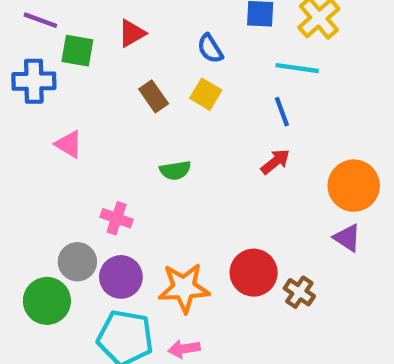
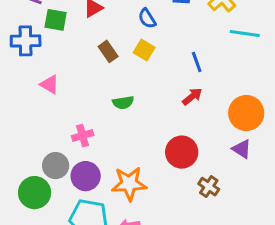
cyan line: (297, 68) -> (245, 33), moved
pink cross: (117, 218) -> (83, 136), turned -35
red circle: (254, 273) -> (182, 152), moved

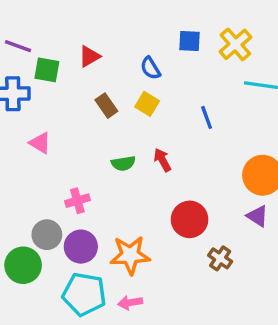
red arrow: (192, 96) -> (162, 160), moved, turned -80

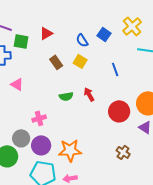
blue square: (190, 41) -> (104, 34), moved, turned 32
red circle: (190, 219) -> (119, 111), moved

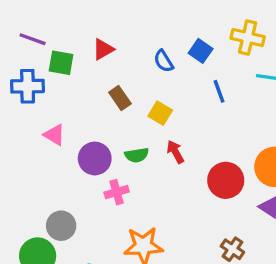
yellow cross: (132, 26) -> (248, 38), turned -36
yellow square: (80, 61) -> (160, 113), moved
blue line: (115, 69) -> (219, 91), moved
pink cross: (39, 118) -> (117, 192), moved
purple circle: (41, 145) -> (95, 158), moved

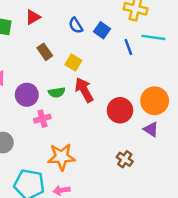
blue square: (201, 51) -> (102, 30), moved
blue line: (219, 91) -> (128, 47), moved
red arrow: (175, 152) -> (84, 90), size x1.5

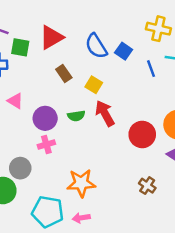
red triangle: (33, 17) -> (51, 37), size x1.5
blue semicircle: (76, 25) -> (96, 46), size x1.5
pink cross: (42, 119) -> (46, 144), moved

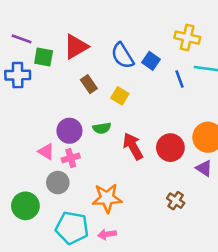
pink triangle: (15, 101) -> (46, 151), moved
red arrow: (105, 113) -> (133, 146), moved
gray circle: (20, 168) -> (58, 183), moved

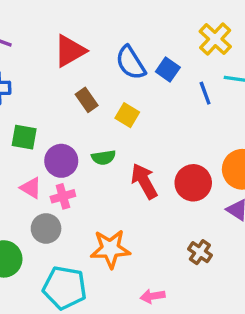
yellow cross: (187, 38) -> (215, 39), turned 30
green square: (44, 57) -> (24, 137), moved
pink arrow: (107, 234) -> (153, 296), moved

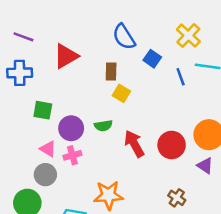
red triangle: (70, 51) -> (66, 56), moved
blue semicircle: (131, 63) -> (124, 37), moved
brown rectangle: (87, 100) -> (111, 72), moved, turned 36
gray circle: (46, 228) -> (45, 175), moved

